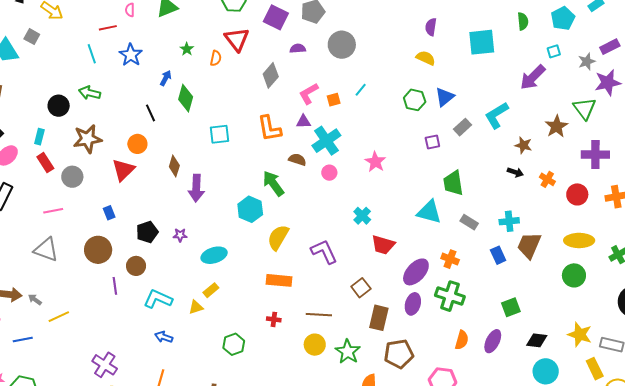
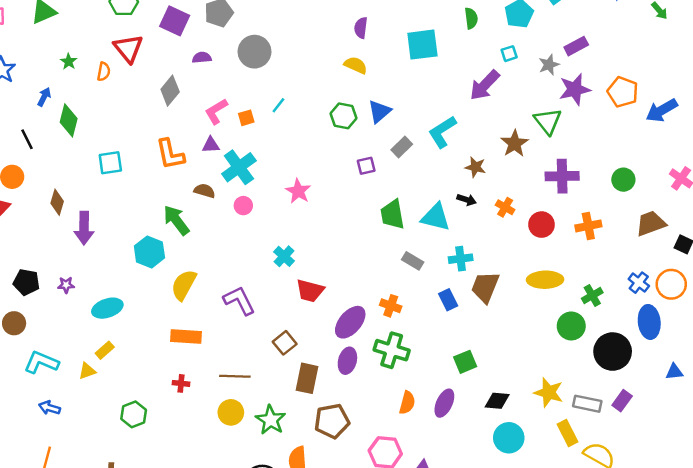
cyan triangle: (429, 212) -> (436, 217), moved
black pentagon: (147, 232) -> (26, 282), turned 30
green circle: (574, 275) -> (571, 326), moved

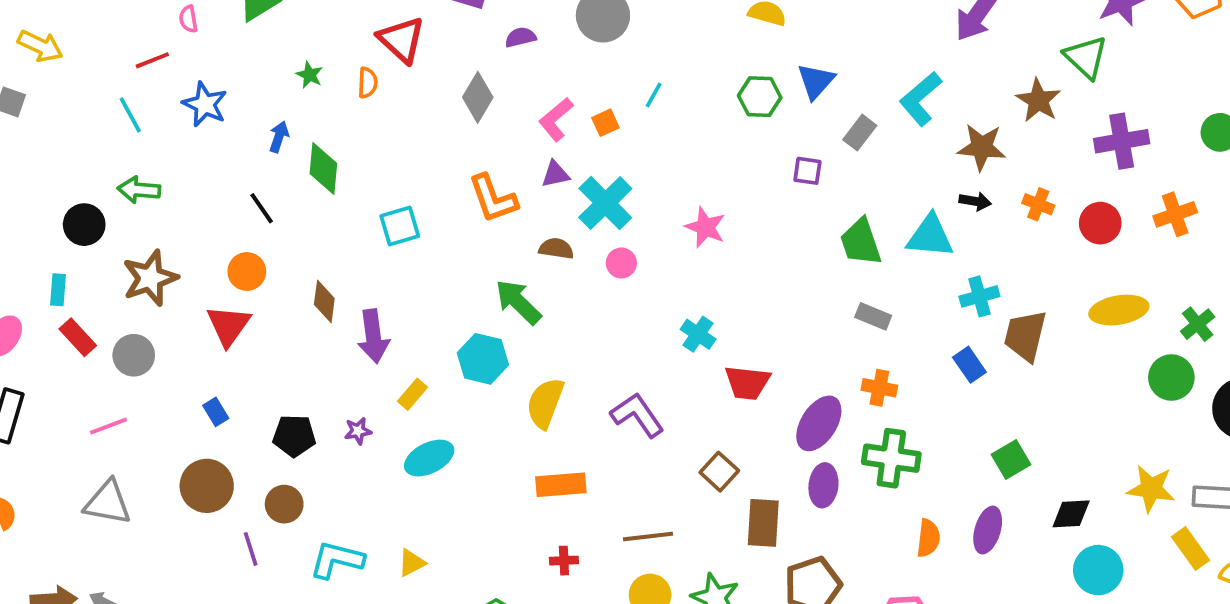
purple square: (366, 166) -> (807, 171), turned 30
brown star: (475, 167) -> (982, 147), size x1.4
gray rectangle: (413, 261) -> (873, 316), moved
yellow rectangle: (105, 350) -> (412, 394), moved

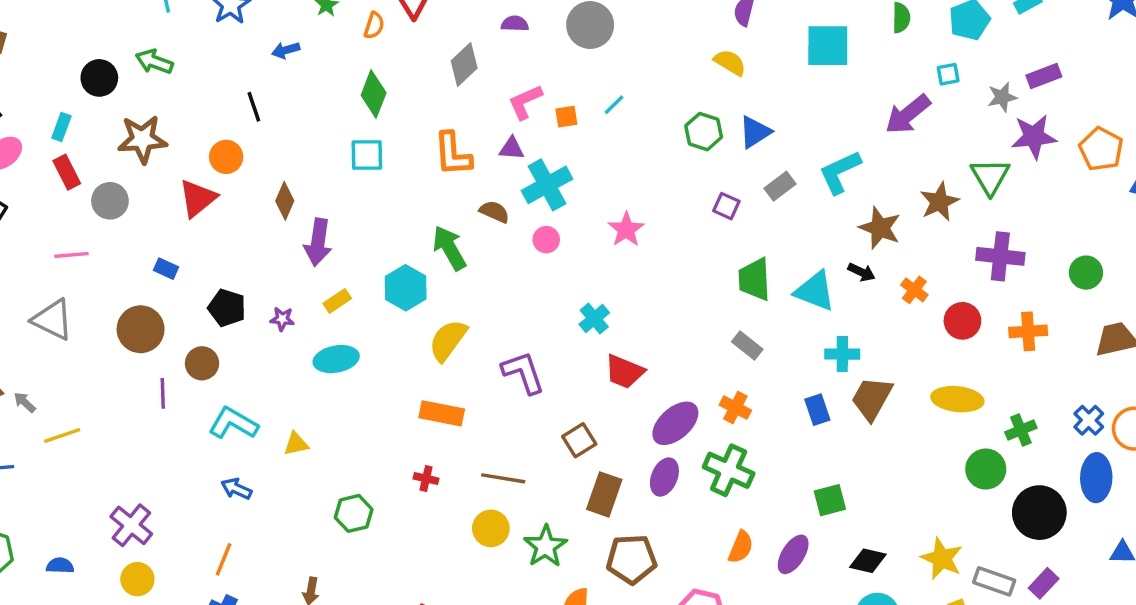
blue arrow: (279, 137) -> (286, 50), turned -140
green diamond: (323, 168) -> (374, 94), moved
blue rectangle: (216, 412) -> (166, 269), turned -50

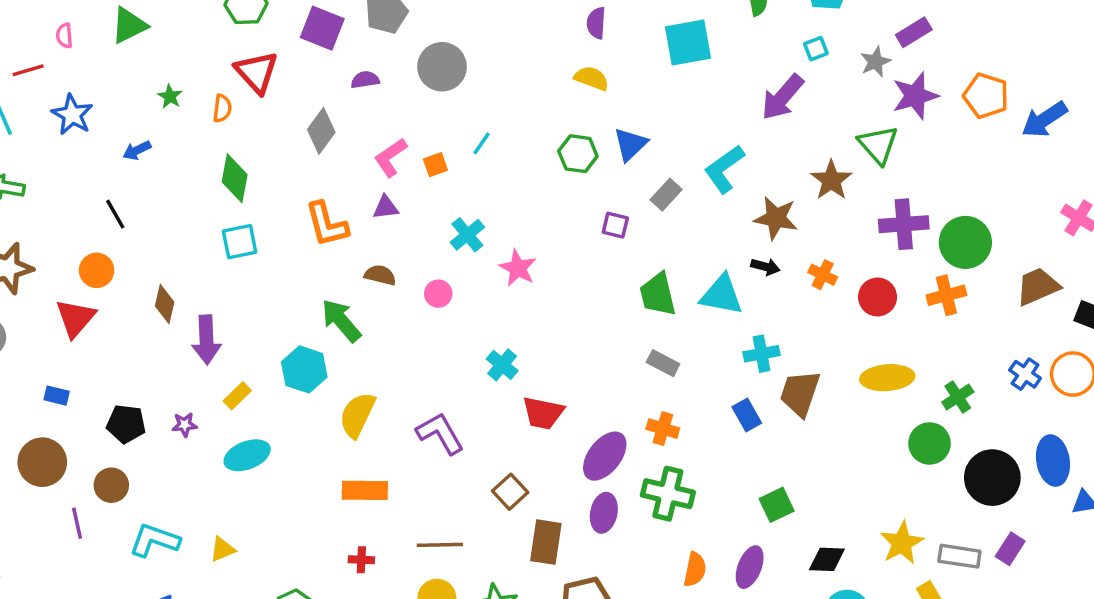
cyan cross: (547, 185) -> (467, 235), moved, size x0.7
green circle: (1086, 273) -> (965, 242), moved, size x1.5
blue ellipse: (1096, 478) -> (1053, 461), moved
yellow star: (942, 559) -> (902, 543), turned 30

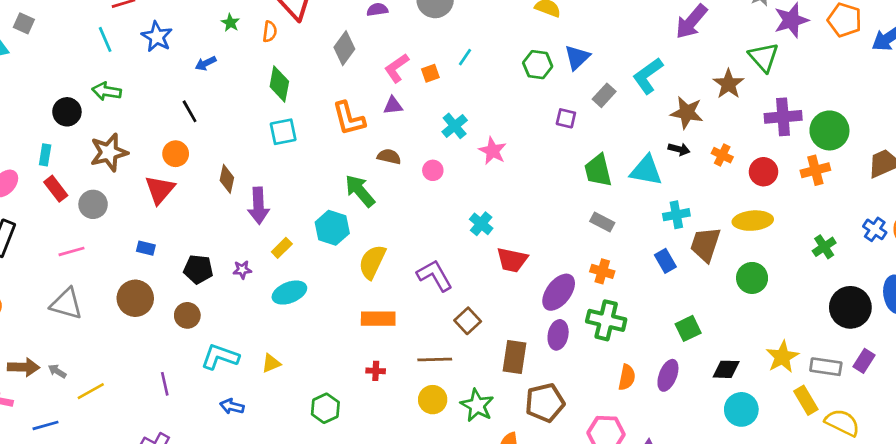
yellow ellipse: (887, 378) -> (753, 221), moved
green circle: (930, 443) -> (752, 278), moved
brown square: (510, 492) -> (468, 321), moved
purple line: (77, 523) -> (165, 384), moved

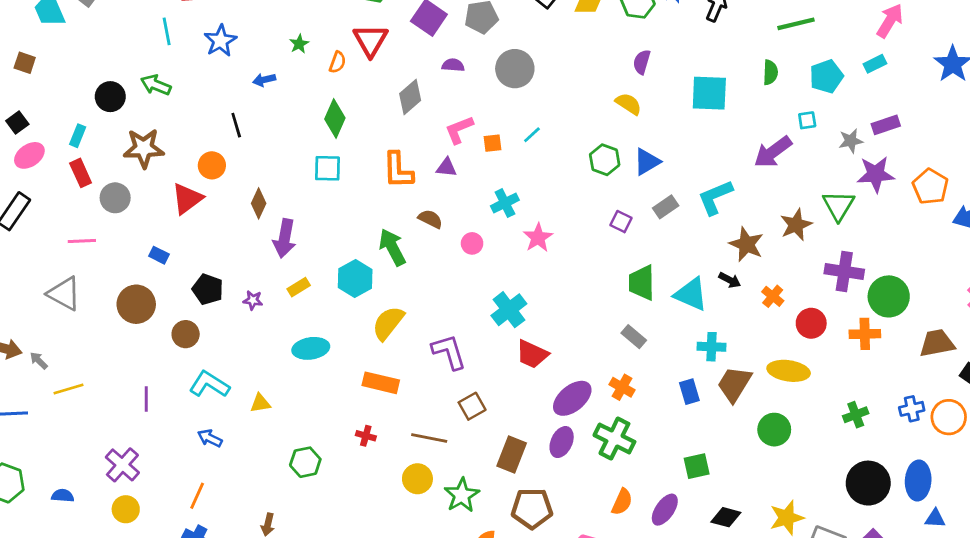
cyan cross: (481, 224) -> (509, 310), size x1.4
blue cross: (875, 229) -> (912, 409), turned 30
cyan ellipse: (289, 293) -> (311, 348), moved

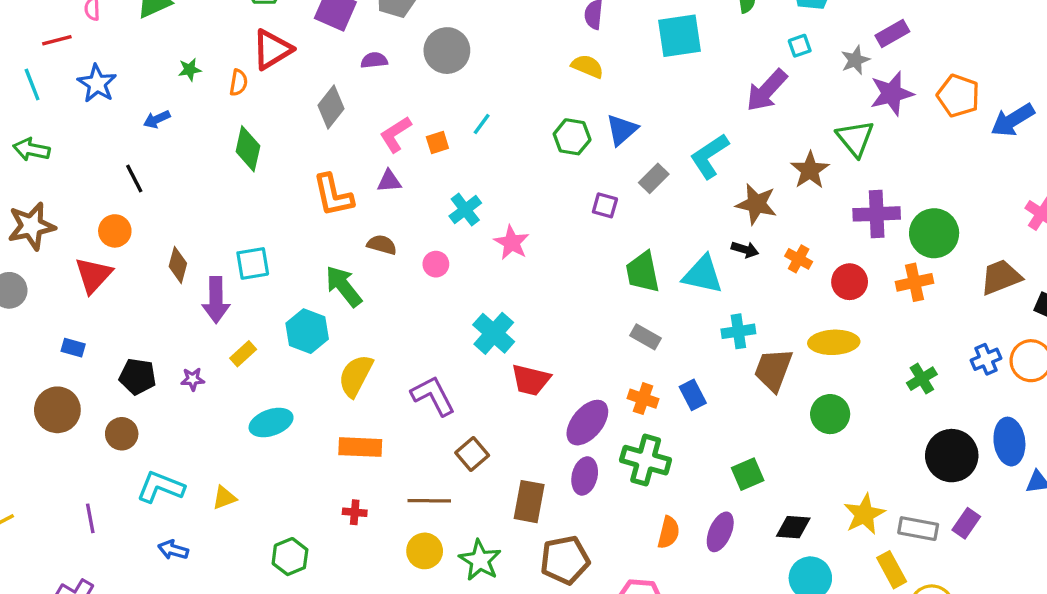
red triangle: (370, 40) -> (272, 50), turned 39
green star: (299, 44) -> (190, 70), turned 30
cyan square: (327, 168) -> (253, 263), moved
blue rectangle: (689, 392) -> (693, 395), moved

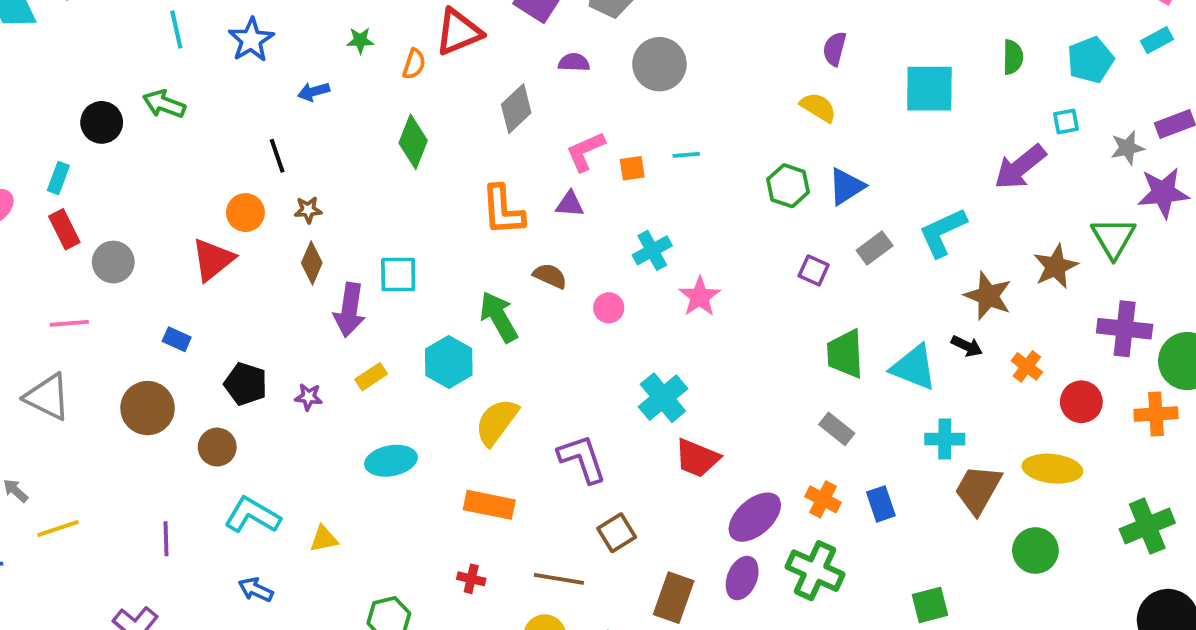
cyan line: (482, 124) -> (686, 155), turned 40
brown star: (31, 226) -> (308, 210), moved, size x0.5
green cross: (922, 379) -> (1147, 526), size x1.5

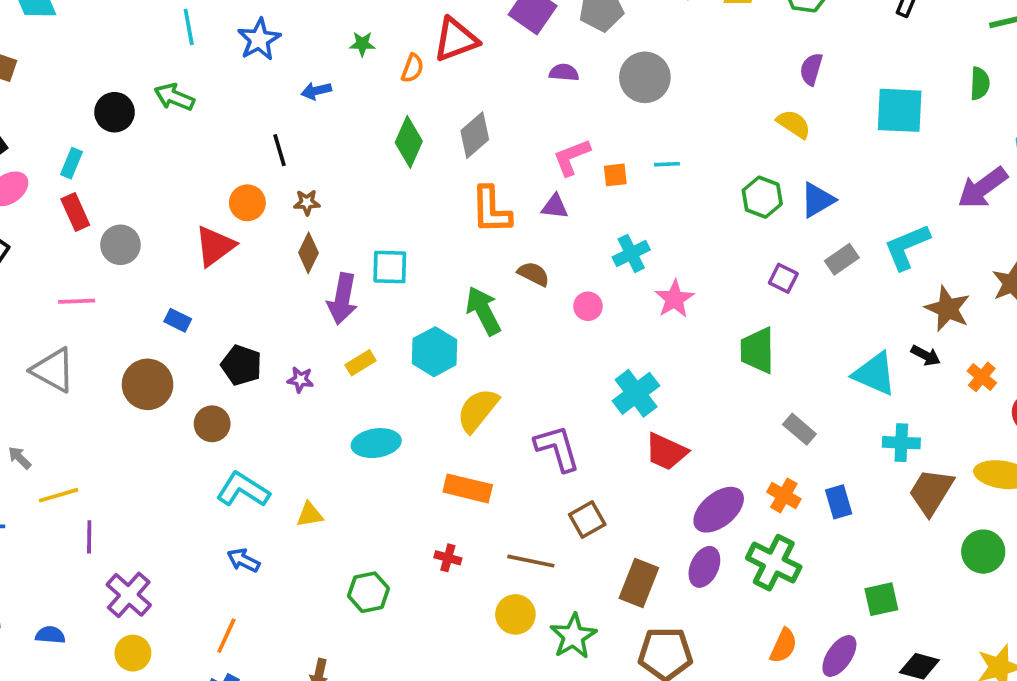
gray diamond: (516, 109) -> (475, 135), moved
green trapezoid: (845, 354) -> (758, 350), moved
purple line: (166, 539) -> (89, 537), moved

